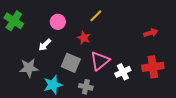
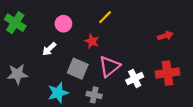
gray star: (29, 68) -> (17, 74), moved

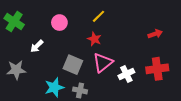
red star: (92, 41) -> (94, 39), moved
white arrow: (49, 49) -> (37, 46), moved
gray cross: (94, 95) -> (80, 90), moved

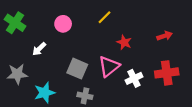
red star: (94, 39) -> (124, 42), moved
cyan star: (54, 87) -> (45, 93), moved

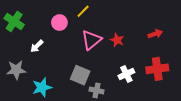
yellow line: (105, 17) -> (83, 11), moved
pink triangle: (109, 66) -> (91, 40), moved
gray square: (77, 69) -> (80, 75), moved
gray cross: (85, 96) -> (96, 90), moved

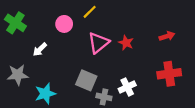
white cross: (126, 74) -> (127, 87), moved

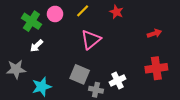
green cross: (15, 23) -> (31, 21), moved
pink circle: (64, 24) -> (55, 14), moved
red star: (126, 43) -> (116, 12), moved

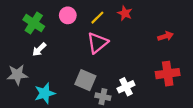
yellow line: (83, 11) -> (97, 18), moved
pink circle: (55, 14) -> (68, 15), moved

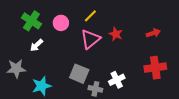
red star: (125, 13) -> (116, 34), moved
pink circle: (68, 15) -> (61, 23), moved

